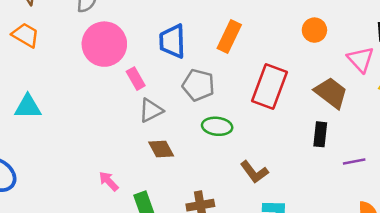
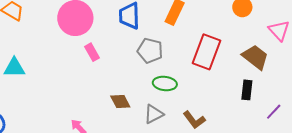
pink rectangle: (136, 79) -> (92, 52), moved
gray triangle: (151, 110) -> (154, 114), moved
purple line: (354, 162) -> (274, 112), turned -36

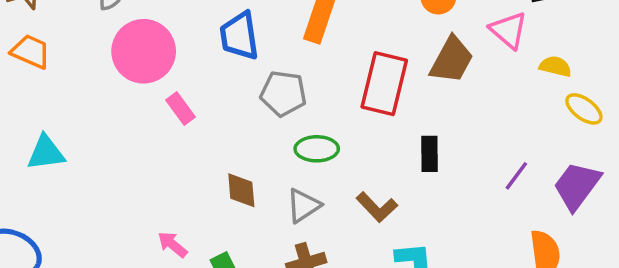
brown trapezoid: (255, 57) -> (452, 60), moved, turned 88
black rectangle: (247, 90) -> (429, 154), moved
brown diamond: (120, 101) -> (241, 190), turned 30

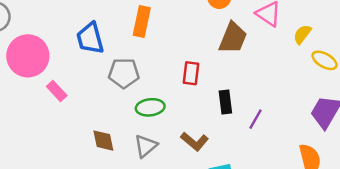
yellow semicircle: (555, 66) -> (302, 34), turned -60
red rectangle: (384, 84) -> (191, 73), moved, size x0.6
purple line: (516, 176) -> (255, 119), moved

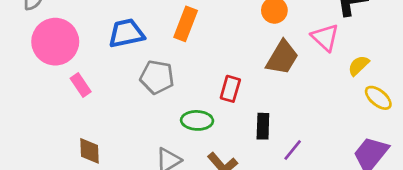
blue trapezoid: (90, 38) -> (126, 33), turned 84
green ellipse: (150, 107) -> (197, 120), moved
brown diamond: (103, 141) -> (89, 151), moved

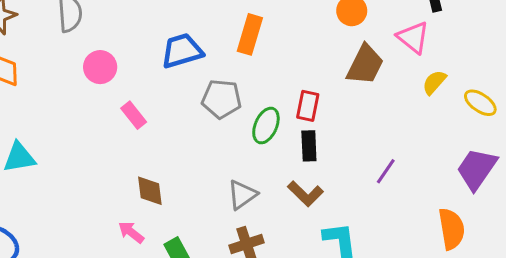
pink circle: (55, 42) -> (100, 67), size x0.6
yellow semicircle: (359, 66) -> (434, 82), moved
green ellipse: (197, 120) -> (266, 126), moved, turned -64
black rectangle: (263, 126) -> (309, 146), moved

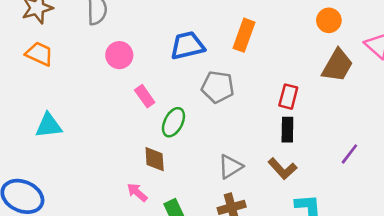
green ellipse: (266, 126) -> (173, 122), moved

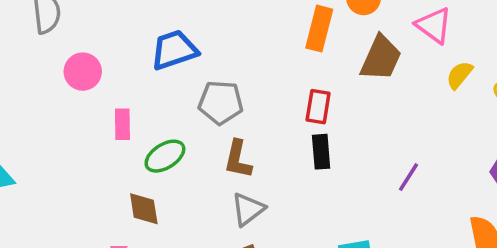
orange rectangle: (244, 35) -> (319, 29), moved
pink rectangle: (145, 96) -> (122, 124), turned 40
green ellipse: (173, 122) -> (165, 156), turned 36
brown L-shape: (282, 169) -> (238, 159), moved, turned 60

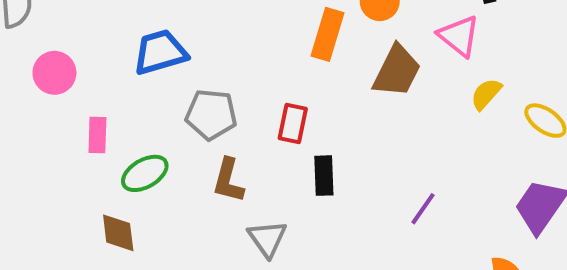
red rectangle: (318, 107) -> (293, 123), moved
gray triangle: (248, 209) -> (267, 239), moved, turned -30

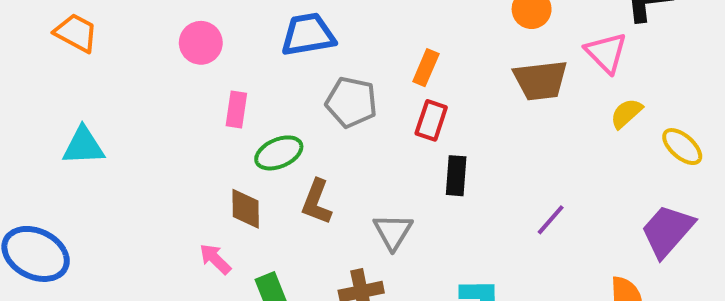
orange rectangle: (328, 34) -> (426, 68), moved, size x0.7
brown trapezoid: (397, 71) -> (540, 80), turned 50
brown L-shape: (228, 180) -> (317, 202), moved

